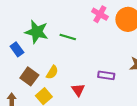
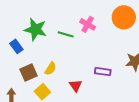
pink cross: (100, 14) -> (88, 24), moved
brown square: (29, 76) -> (28, 73), turned 30

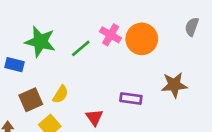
orange circle: (124, 17) -> (142, 39), moved
green line: (66, 34) -> (81, 48), turned -56
blue rectangle: (16, 46) -> (14, 65), turned -40

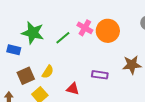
red triangle: (94, 117) -> (73, 89), turned -40

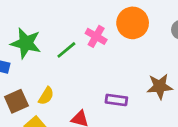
orange circle: (108, 31) -> (133, 23), moved

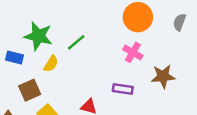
pink cross: (96, 36) -> (133, 52), moved
yellow semicircle: (46, 96) -> (51, 64), moved

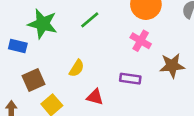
green line: (76, 42) -> (90, 20), moved
yellow semicircle: (51, 64) -> (77, 68), moved

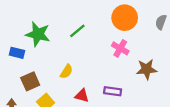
purple rectangle: (130, 79) -> (113, 91), moved

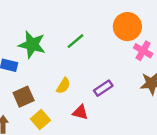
pink cross: (120, 48) -> (143, 51), moved
purple rectangle: (113, 91) -> (103, 88), moved, turned -42

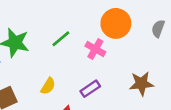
pink cross: (143, 51) -> (95, 49), moved

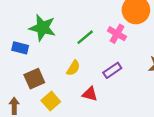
green line: (61, 39) -> (85, 37), moved

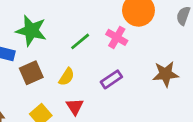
brown square: (34, 79) -> (31, 73), moved
red triangle: (90, 94) -> (75, 107), moved, turned 42

